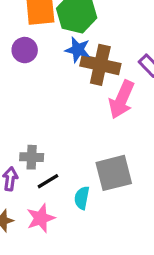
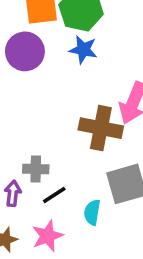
purple circle: (25, 50) -> (25, 51), size x1.4
brown cross: (100, 65) -> (101, 128), moved

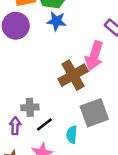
brown cross: (101, 128) -> (73, 75), turned -36

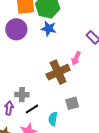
pink arrow: (94, 56) -> (76, 58), size x0.6
gray square: (94, 113) -> (72, 103), size x0.6

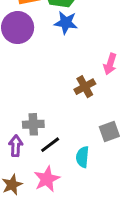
brown cross: (58, 72) -> (85, 87), size x0.6

